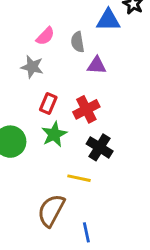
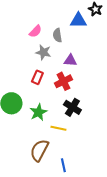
purple triangle: (97, 65) -> (70, 60), moved
gray star: (32, 67) -> (43, 52), moved
green star: (54, 134) -> (38, 112), moved

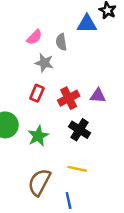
purple triangle: (70, 60) -> (98, 96), moved
yellow line: (58, 128) -> (77, 169), moved

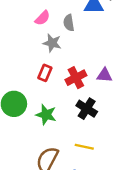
green star: (38, 136) -> (46, 115), turned -30

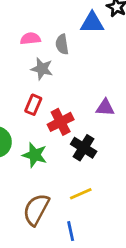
pink semicircle: (43, 18) -> (30, 39), turned -140
red cross: (76, 78) -> (61, 122), moved
yellow line: (84, 147) -> (81, 194), turned -36

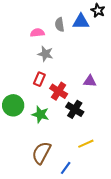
gray semicircle: (62, 44) -> (60, 25), moved
red cross: (61, 122) -> (59, 91), turned -30
yellow line: (81, 194) -> (86, 144), moved
blue line: (71, 231) -> (66, 168), turned 48

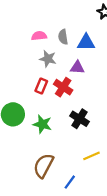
blue triangle: (81, 22) -> (86, 42), moved
gray semicircle: (60, 25) -> (63, 37), moved
purple triangle: (90, 81) -> (77, 67), moved
red cross: (59, 91) -> (63, 87), moved

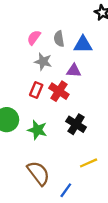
pink semicircle: (39, 36) -> (34, 38), turned -48
brown semicircle: (43, 166) -> (38, 173), turned 115

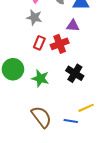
gray star: (43, 62) -> (34, 17), moved
red cross: (59, 91) -> (60, 44), turned 36
blue line: (66, 190) -> (71, 121), moved, turned 64

